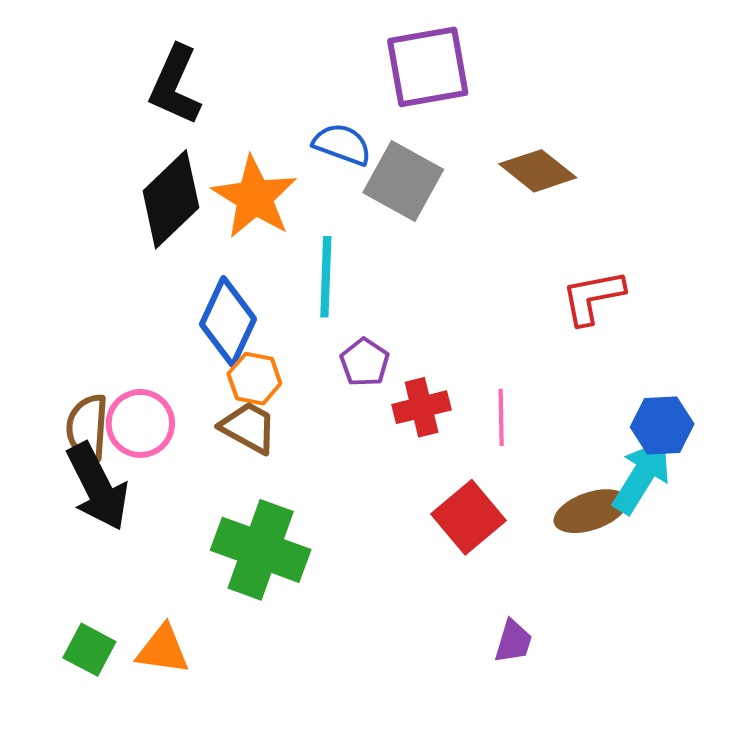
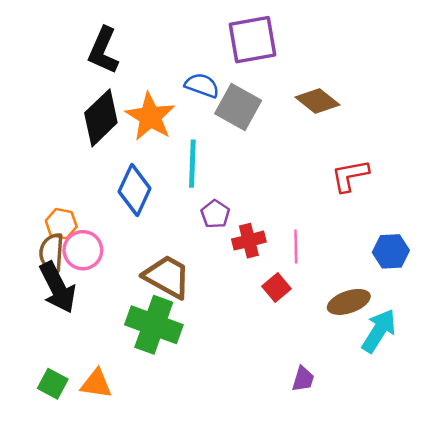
orange hexagon: (254, 379) -> (61, 224), moved
brown trapezoid: (248, 428) -> (167, 277), moved, size x1.4
cyan arrow: (642, 476) -> (379, 331), moved
red square: (468, 517) -> (277, 287), moved, size x0.7

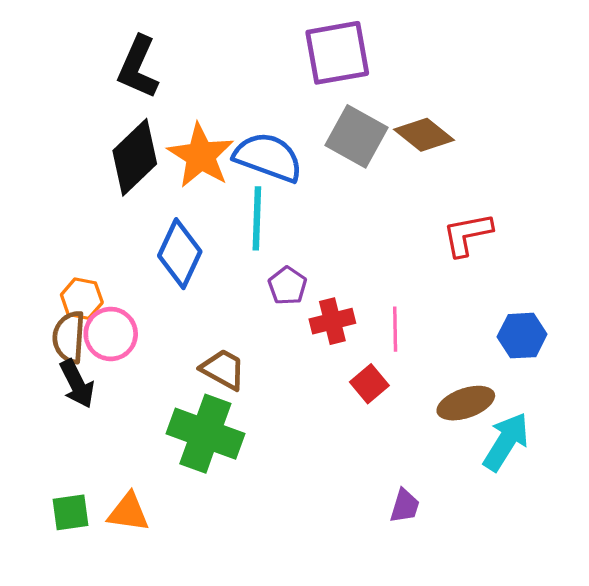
blue semicircle: (202, 85) -> (268, 157), moved, size x1.5
gray square: (238, 107) -> (357, 136), moved
brown trapezoid: (167, 277) -> (223, 369), size x0.7
black arrow: (58, 287) -> (77, 384), size x0.7
green square: (53, 384) -> (71, 512), turned -36

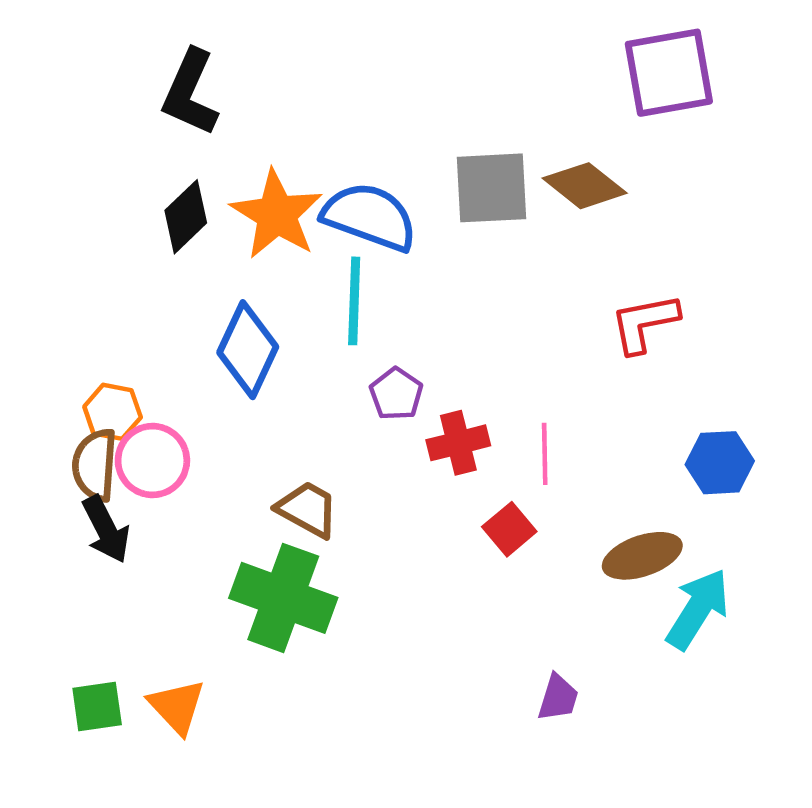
purple square: (337, 53) -> (669, 73), moved
gray square: (357, 136) -> (492, 188), turned -32
black diamond: (135, 157) -> (186, 217), size x0.7
orange triangle: (128, 512) -> (177, 707), turned 39

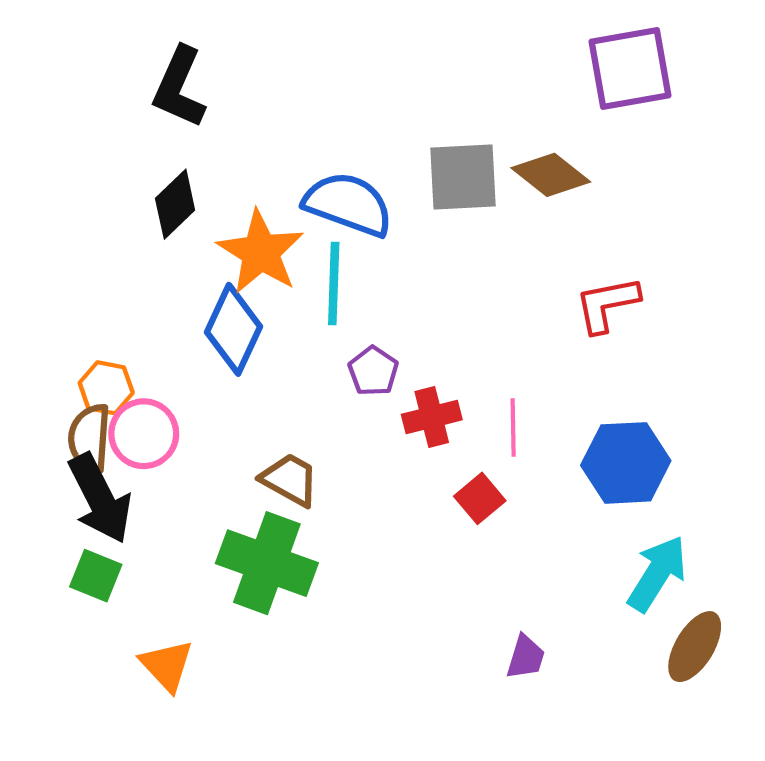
orange star: (277, 215) -> (261, 252), moved
blue hexagon: (720, 463) -> (626, 463), moved, size x1.4
black arrow: (106, 529) -> (100, 498), size x1.4
brown ellipse: (642, 556) -> (695, 647), moved, turned -40
green square: (97, 707) -> (96, 576), moved, turned 30

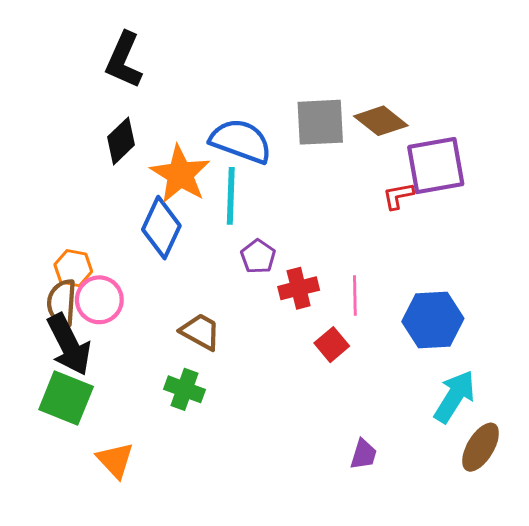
purple square: (630, 69) -> (436, 166), moved
red L-shape: (607, 304) -> (398, 196), moved, size x0.7
green cross: (267, 563) -> (185, 389), size x0.6
green square: (96, 576) -> (66, 398), size x1.5

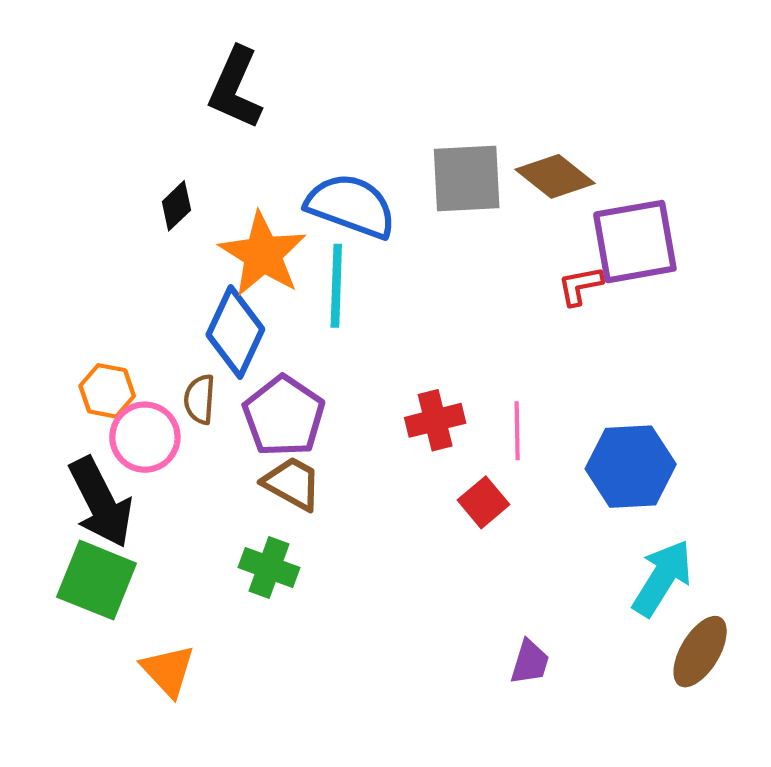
black L-shape: (124, 60) -> (235, 88), moved
black diamond: (121, 141) -> (176, 206), size x0.7
purple pentagon: (258, 257) -> (284, 416), moved, size x1.6
brown semicircle: (62, 303) -> (200, 399), moved, size x0.7

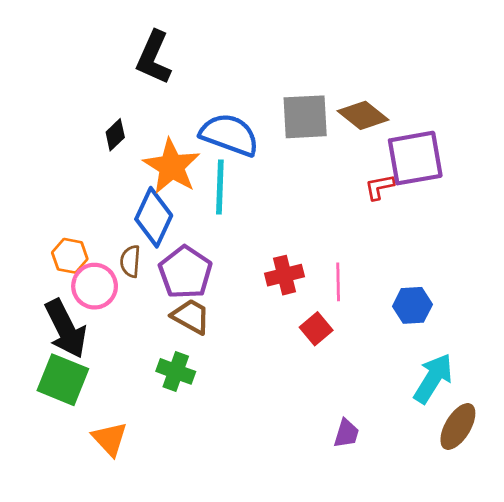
blue hexagon: (631, 467) -> (412, 305), size x0.7

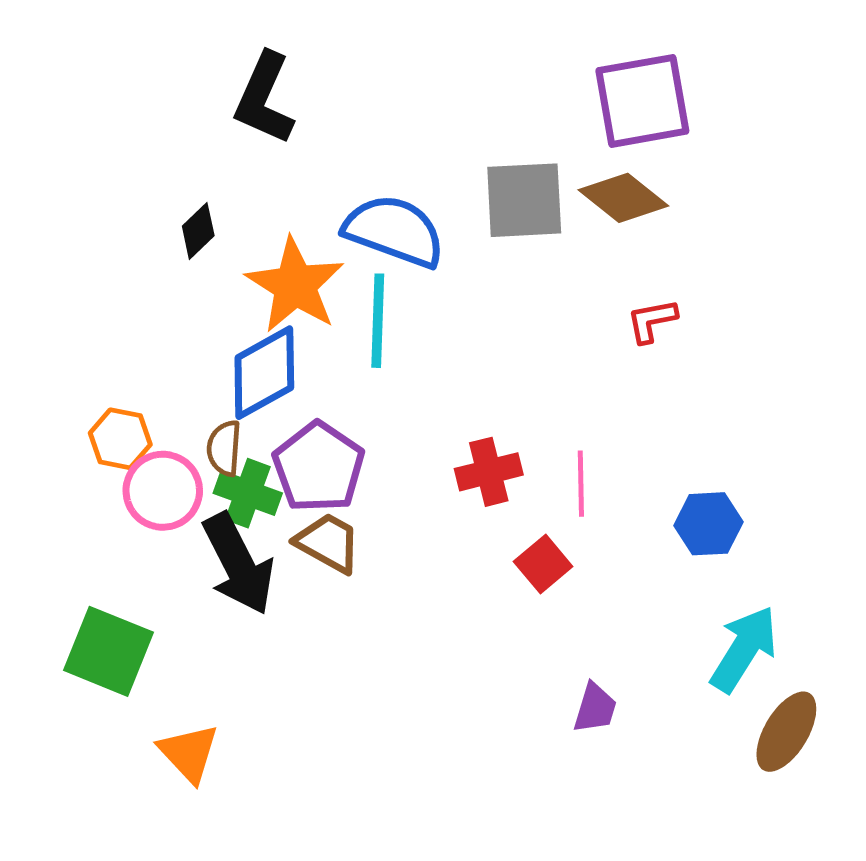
purple square: (415, 158) -> (642, 101), moved
blue diamond: (154, 217) -> (264, 373), turned 36
black arrow: (66, 329) -> (238, 564), moved
green cross: (176, 371) -> (248, 493), moved
purple trapezoid: (346, 433) -> (595, 708), moved

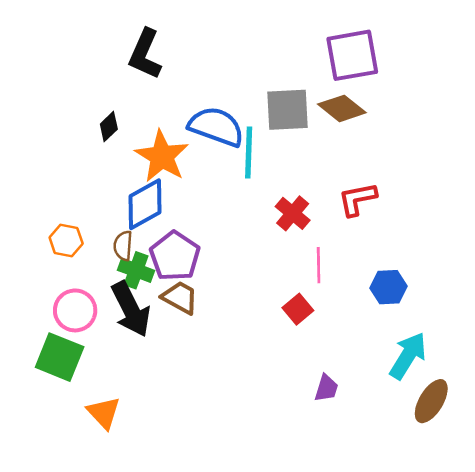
cyan line: (378, 321) -> (249, 152), moved
red L-shape: (652, 321) -> (357, 199), moved, size x1.4
red cross: (489, 472) -> (293, 213), moved, turned -36
pink circle: (163, 491) -> (75, 310), moved

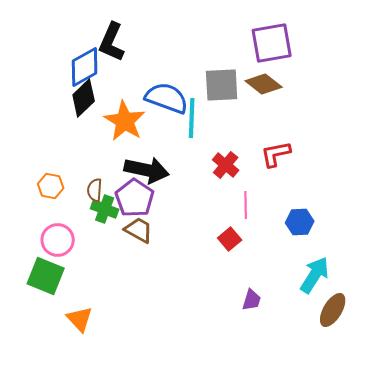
black diamond: (109, 127) -> (84, 98), size x1.6
blue diamond: (145, 204) -> (85, 67), moved
black arrow: (131, 309) -> (147, 170), moved, turned -51

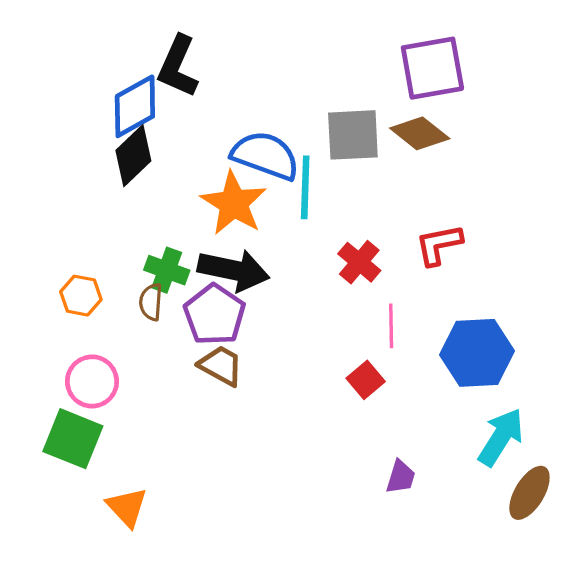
orange star: (125, 121) -> (234, 203), moved
green cross: (105, 209) -> (167, 270), moved
blue hexagon: (300, 222) -> (477, 353), size x1.6

